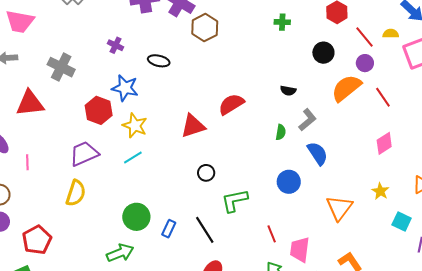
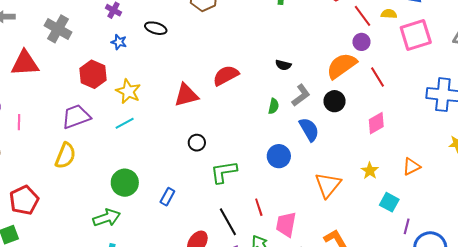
black circle: (323, 53) -> (335, 101), moved
blue star: (125, 88) -> (119, 42), moved, size x0.6
blue rectangle: (169, 229) -> (167, 197), moved
black line: (205, 230) -> (228, 222), moved

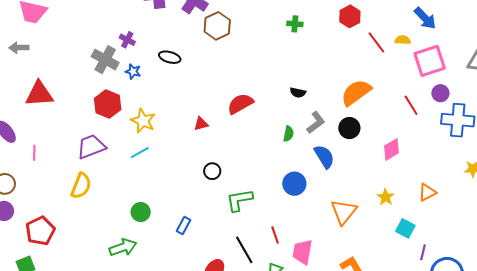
gray cross: (58, 29) -> (105, 60), moved
purple circle: (361, 42) -> (440, 93), moved
red line: (378, 77) -> (411, 105), moved
red triangle: (186, 95) -> (201, 124), size x0.6
green circle: (125, 183) -> (141, 212), size x0.7

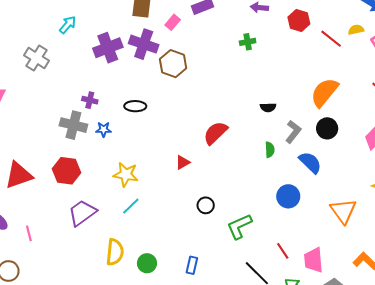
red hexagon: (108, 104) -> (67, 171), moved
yellow semicircle: (81, 186) -> (115, 252), moved

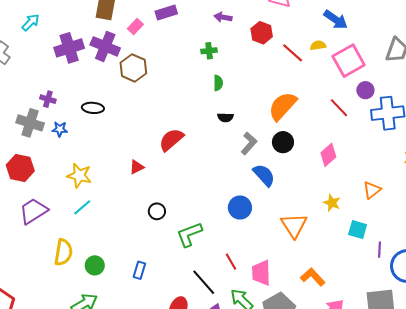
green semicircle: (270, 150) -> (218, 83), moved

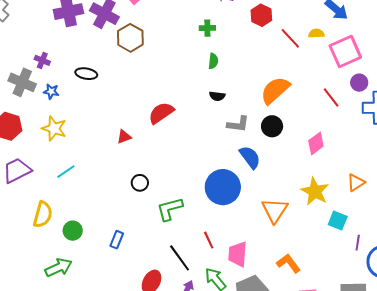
gray L-shape: (249, 143) -> (238, 124), turned 50
yellow star: (79, 175) -> (54, 129), moved
yellow star: (332, 203) -> (315, 191), size x1.6
blue circle: (240, 208) -> (223, 187), size x1.5

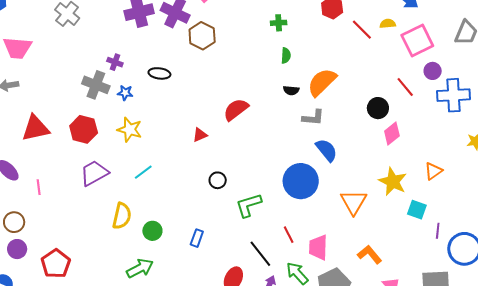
orange semicircle: (275, 90) -> (322, 82), moved
black circle: (272, 126) -> (378, 108), moved

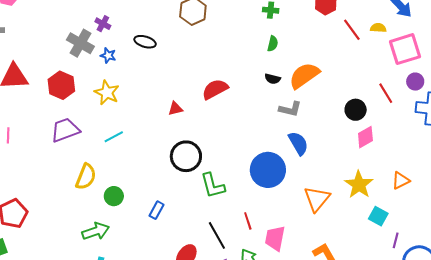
black circle: (218, 180) -> (186, 156), size x1.8
green L-shape: (249, 205) -> (213, 186), turned -96

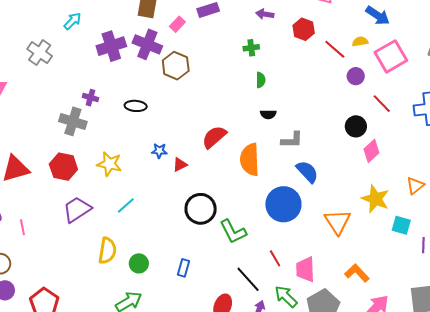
blue star: (108, 55) -> (159, 151), moved
orange semicircle: (304, 76) -> (250, 159), moved, turned -44
purple circle: (415, 82) -> (356, 76), moved

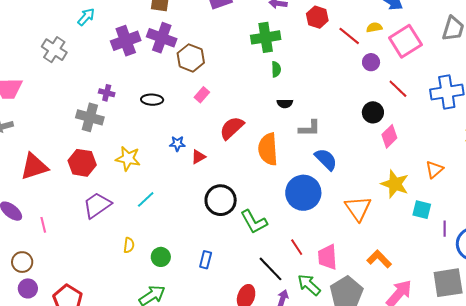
pink rectangle: (177, 24) -> (202, 95), moved
green cross: (251, 48) -> (266, 37), size x1.8
yellow semicircle: (107, 251) -> (129, 245), size x0.6

